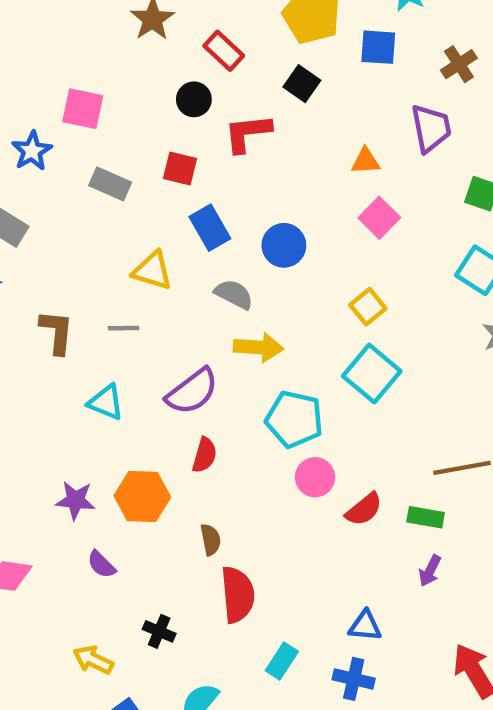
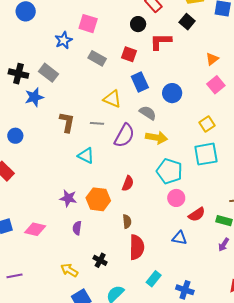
orange triangle: (365, 161) -> (212, 59), turned -40
cyan square: (372, 374) -> (206, 154), turned 35
purple semicircle: (192, 391) -> (124, 136), moved, turned -30
purple semicircle: (101, 564) -> (77, 228), turned 48
blue triangle: (365, 626) -> (179, 238), moved

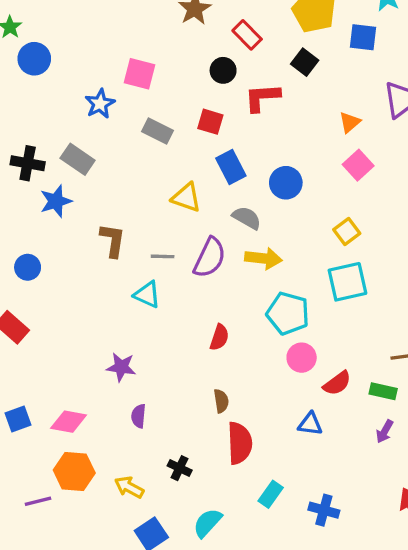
gray line: (97, 123) -> (163, 256), moved
orange hexagon: (98, 199) -> (74, 472), moved

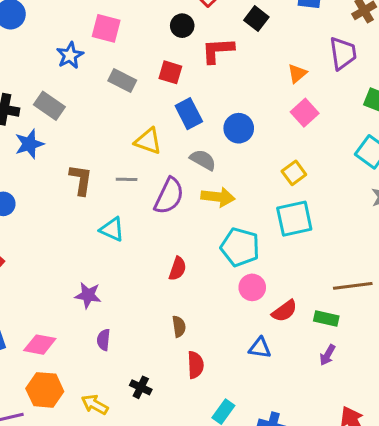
gray line: (163, 256) -> (127, 179), moved
red semicircle: (240, 443) -> (195, 365), size x0.7

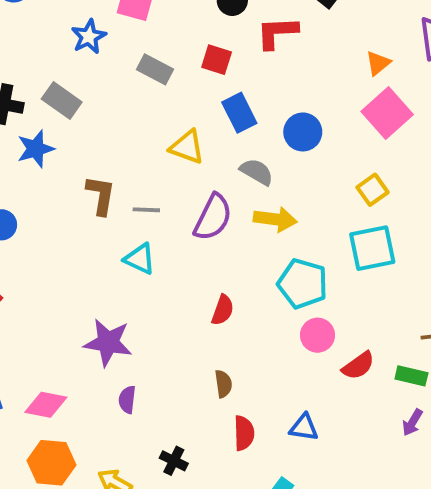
pink square: (305, 113) -> (387, 113), size x1.4
gray line: (127, 179) -> (146, 210), moved
purple star: (88, 295) -> (108, 343), size x1.4
blue triangle: (260, 348) -> (304, 427), moved

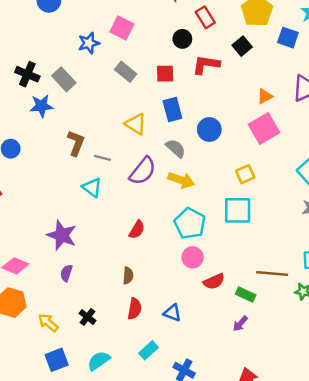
red square: (217, 60) -> (165, 74), turned -30

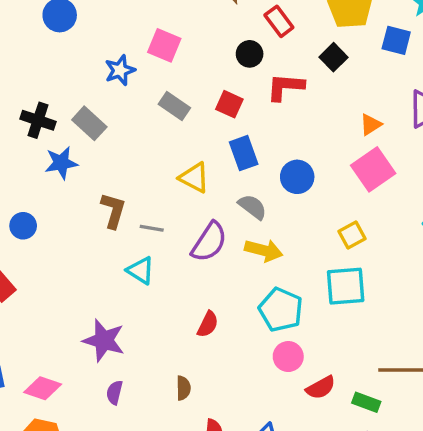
red square: (165, 74) -> (229, 104), turned 30
brown semicircle: (128, 276) -> (183, 388), moved

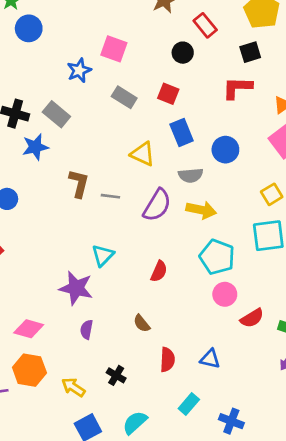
black square: (333, 57) -> (250, 52), turned 30
red L-shape: (285, 87) -> (237, 88), moved
gray semicircle: (252, 207) -> (191, 175), turned 140
cyan triangle: (141, 271) -> (103, 255), moved, turned 45
brown semicircle: (183, 388) -> (142, 323), turned 144

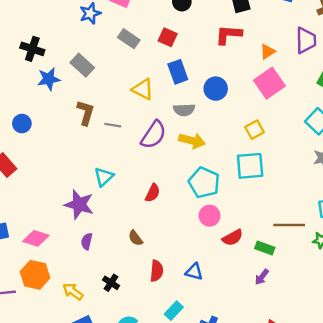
gray rectangle: (56, 114) -> (82, 65), moved

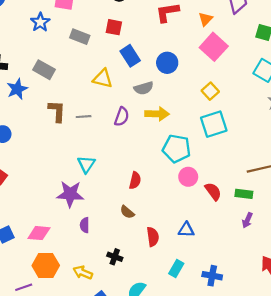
purple semicircle: (154, 135) -> (122, 117), size x0.7
red semicircle: (153, 193) -> (135, 180), moved
red semicircle: (233, 238) -> (213, 191), turned -84

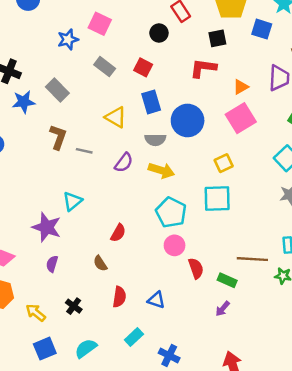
blue circle: (167, 63) -> (188, 120), size x1.4

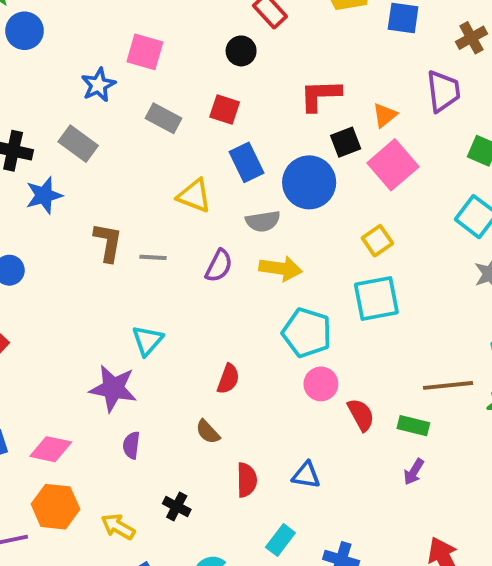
black square: (217, 38) -> (346, 142), moved
gray rectangle: (57, 90) -> (78, 144), moved

